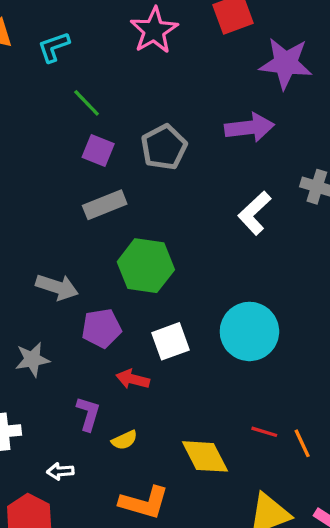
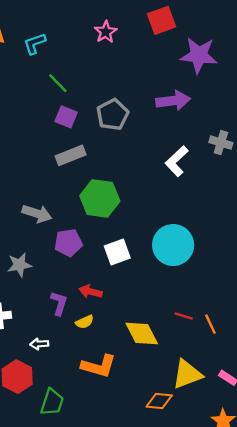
pink star: (154, 30) -> (106, 32), size x0.7
red arrow: (133, 379) -> (90, 292), moved

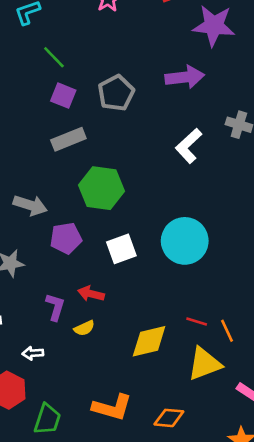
yellow diamond: (142, 334) -> (149, 341), turned -76
orange L-shape: (99, 366) -> (112, 407), moved
yellow triangle: (187, 374) -> (205, 364), moved

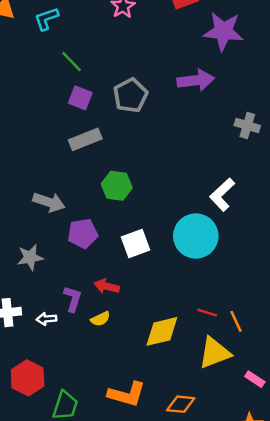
white L-shape: (189, 146) -> (222, 195), moved
green hexagon: (102, 188) -> (117, 186), size x0.7
white arrow: (33, 353) -> (46, 319), moved

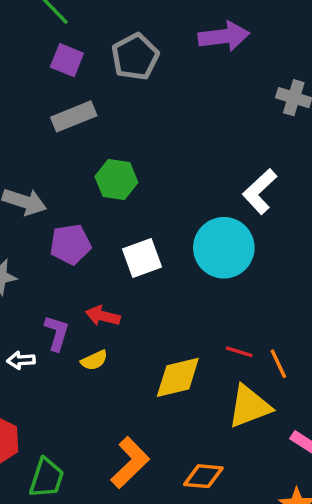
orange L-shape: (127, 394) -> (130, 463), turned -60

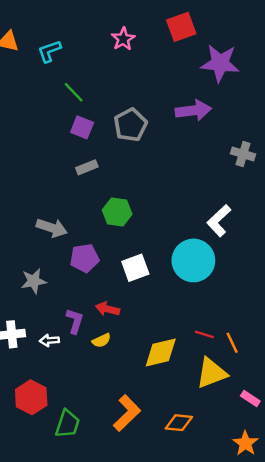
gray rectangle: (74, 116) -> (87, 167), size x0.7

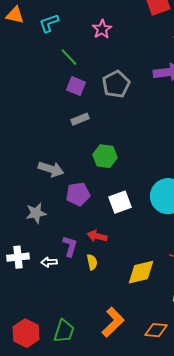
pink star: (123, 39) -> (102, 29), moved
yellow semicircle: (101, 340) -> (92, 262), turned -77
red hexagon: (31, 397) -> (26, 333), moved

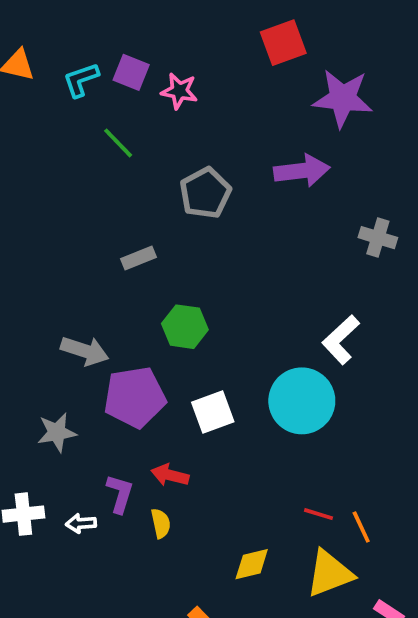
pink star: (102, 29) -> (179, 91), turned -30
purple square: (76, 86) -> (131, 72), moved
purple pentagon: (78, 194) -> (135, 397), size x1.4
yellow diamond: (141, 272) -> (252, 564), moved, size x0.7

